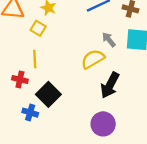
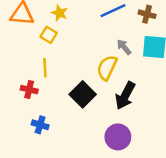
yellow semicircle: (93, 59) -> (107, 68), turned -35
black square: (48, 94) -> (83, 94), moved

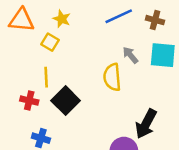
yellow semicircle: (107, 68) -> (112, 77), turned -30
black square: (83, 94) -> (66, 101), moved
black arrow: (125, 96) -> (146, 124), moved

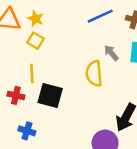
yellow star: (62, 19) -> (35, 19), moved
black square: (66, 101) -> (50, 95), turned -30

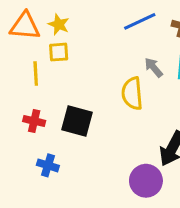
yellow square: (35, 41) -> (59, 52), turned -35
yellow line: (32, 74) -> (36, 74), moved

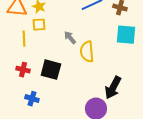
gray arrow: (154, 67) -> (70, 38), moved

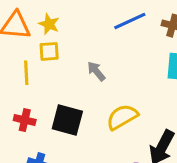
yellow semicircle: (87, 52) -> (122, 117), moved, turned 65

